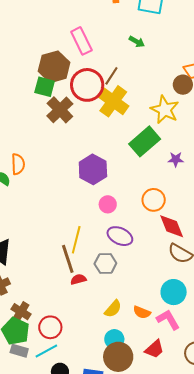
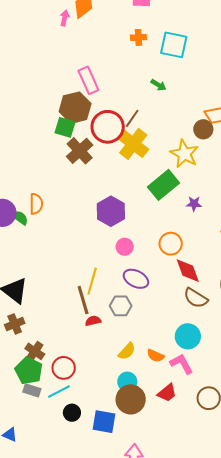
pink rectangle: (81, 41) -> (88, 80), moved

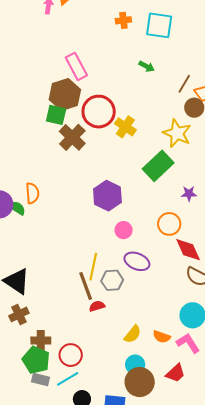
brown line: (132, 118) -> (184, 84), moved
yellow cross: (133, 144) -> (125, 127), size x0.7
purple star: (194, 204) -> (189, 194), moved
gray hexagon: (121, 306) -> (112, 280), moved
brown cross: (35, 351) -> (41, 340), turned -30

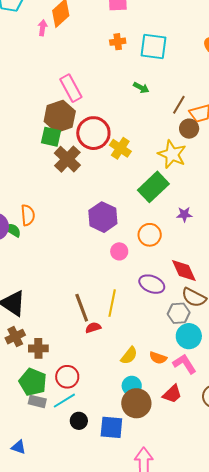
orange circle: (169, 224) -> (150, 235), moved
purple ellipse: (137, 261) -> (152, 284), moved
yellow line: (93, 267) -> (112, 303), moved
gray hexagon: (112, 280) -> (179, 313), moved
brown cross: (41, 340) -> (38, 348), moved

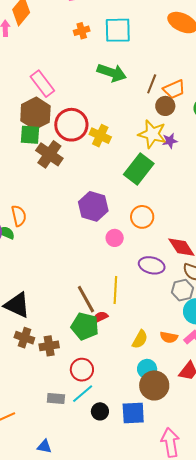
green arrow: (141, 88) -> (112, 73), size x1.8
purple star: (184, 214) -> (170, 141), moved
brown cross: (15, 337) -> (24, 338), turned -36
green pentagon: (33, 382) -> (85, 326), moved

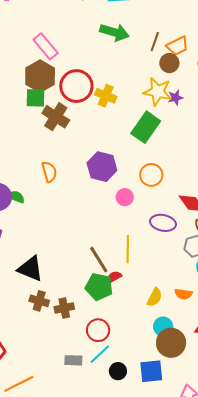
orange semicircle: (19, 216) -> (49, 172), moved

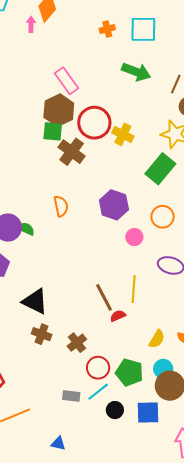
green pentagon: (99, 287) -> (129, 372), moved
brown cross: (64, 308) -> (77, 343), moved, turned -30

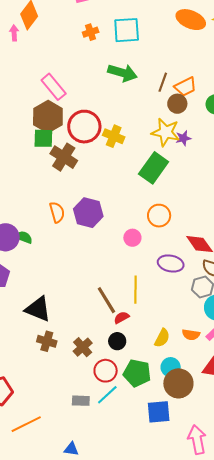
purple hexagon: (114, 205) -> (88, 213), moved
black circle: (115, 410) -> (117, 341), moved

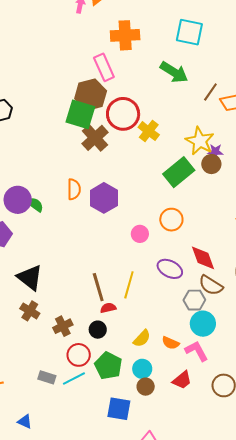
orange cross: (91, 32) -> (125, 35), moved, size x1.8
brown circle: (177, 104) -> (211, 164), moved
green square: (43, 138) -> (80, 114), size x1.4
brown circle: (178, 383) -> (146, 387), size x0.6

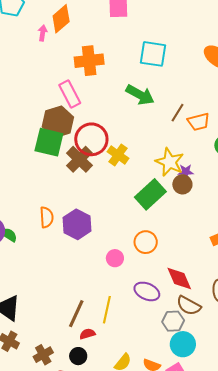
brown cross: (95, 138) -> (79, 159), moved
brown line: (98, 287) -> (76, 314), turned 44

